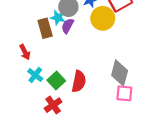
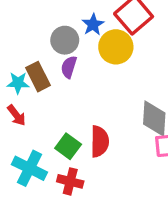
cyan star: (58, 18) -> (18, 83), moved
cyan cross: (35, 75) -> (29, 168), moved, size x1.5
red cross: (53, 105) -> (70, 181), turned -30

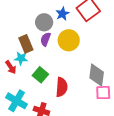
yellow circle: (116, 47) -> (69, 40), moved
cyan star: (18, 83) -> (21, 58), moved
green square: (68, 146) -> (40, 75), moved

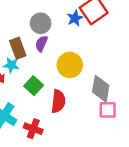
blue star: (62, 14) -> (75, 18), moved
yellow circle: (69, 40) -> (70, 65), moved

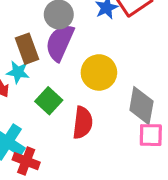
purple semicircle: (41, 44) -> (60, 43), size x1.6
red cross: (33, 129) -> (26, 161), moved

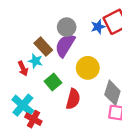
brown rectangle: (27, 49) -> (43, 47), turned -30

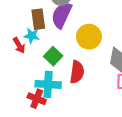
brown rectangle: (43, 47) -> (38, 19), turned 42
cyan cross: (23, 105) -> (48, 84), moved, turned -30

